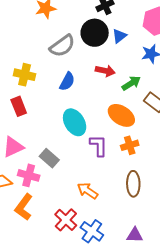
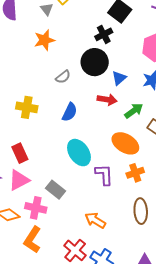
blue triangle: (119, 36) -> (119, 78), moved
gray semicircle: (62, 46) -> (63, 77), size x0.6
red rectangle: (19, 106) -> (20, 153), moved

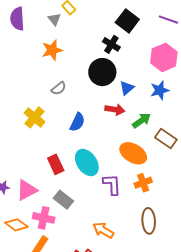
black cross: (104, 34) -> (111, 44), turned -30
gray semicircle: (63, 77) -> (59, 88), moved
yellow cross: (27, 107) -> (35, 117), turned 30
red rectangle: (20, 153) -> (56, 164), moved

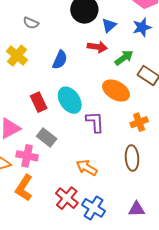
gray semicircle: (59, 88) -> (31, 23), moved, turned 63
orange cross: (143, 183) -> (139, 122), moved

